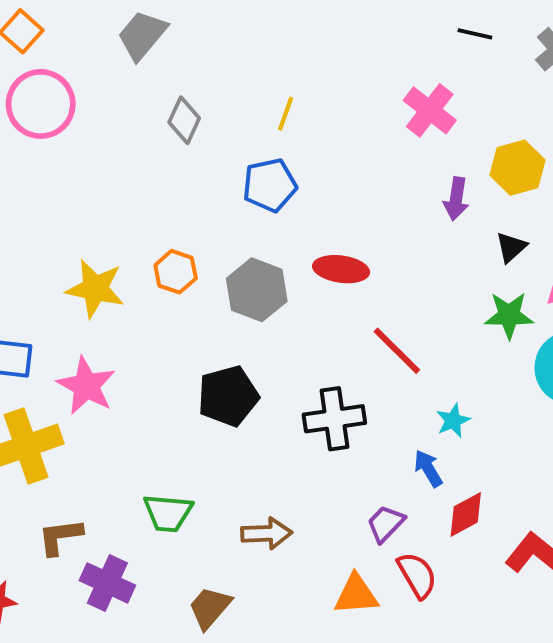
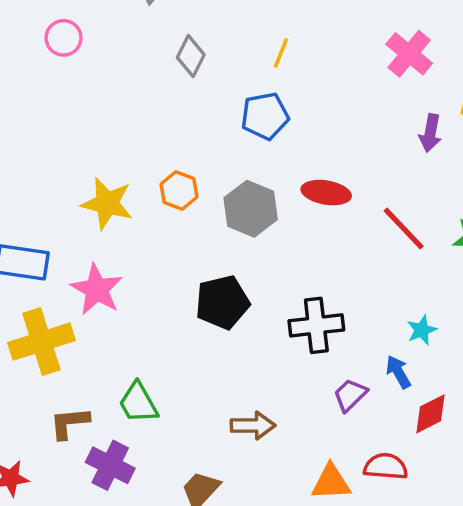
pink circle: (41, 104) -> (64, 38), size x0.6
red line: (397, 351) -> (404, 228), moved
green trapezoid: (168, 513) -> (138, 403), moved, turned 54
purple trapezoid: (386, 524) -> (350, 395), moved
red semicircle: (417, 575) -> (386, 467), turned -57

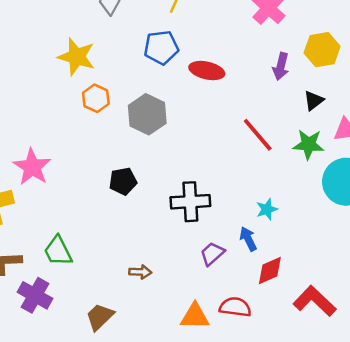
red ellipse: (326, 193) -> (207, 71), moved
yellow star: (107, 203) -> (77, 57), moved
black pentagon: (222, 302) -> (123, 181), size x0.7
brown arrow: (253, 425) -> (140, 272), size x0.7

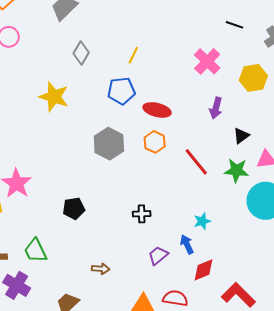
yellow hexagon: (322, 50) -> (253, 78), moved
orange hexagon: (96, 98) -> (155, 142), moved
black pentagon: (123, 181) -> (74, 208), moved
black cross: (190, 202) -> (142, 214), size x0.6

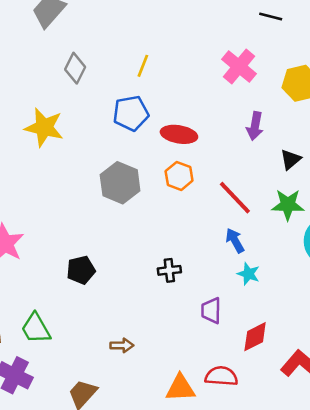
cyan star: (202, 221) -> (248, 274), turned -30
blue arrow: (187, 244) -> (235, 241), moved
purple trapezoid: (158, 255) -> (211, 311), moved, turned -45

